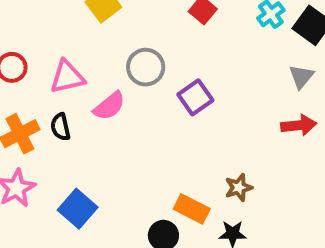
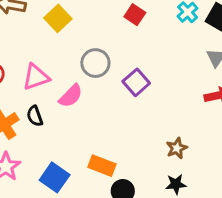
orange rectangle: (192, 209) -> (102, 166), moved

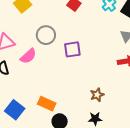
purple square: (136, 82) -> (72, 49), turned 30

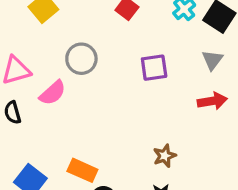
purple square: (72, 49) -> (154, 68), moved

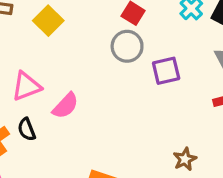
gray circle: (81, 59) -> (127, 46), moved

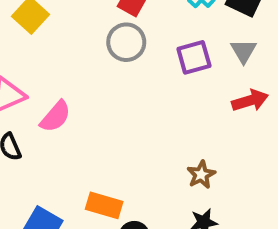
purple square: (166, 71) -> (194, 57), moved

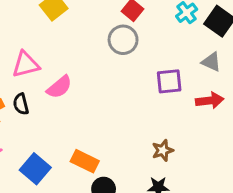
gray triangle: (244, 51) -> (211, 62), turned -45
purple square: (194, 57) -> (169, 81), moved

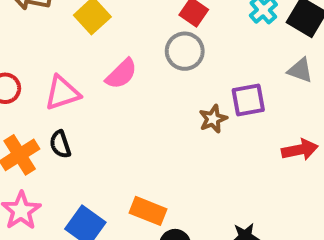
pink semicircle: (59, 87) -> (121, 74), moved
red arrow: (210, 100) -> (300, 150), moved
brown star: (163, 150) -> (213, 119), moved

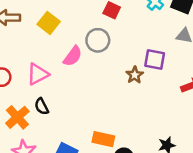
gray circle: (185, 51) -> (98, 40), moved
purple square: (248, 100) -> (155, 59), turned 30

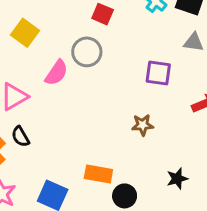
brown star: (135, 75) -> (143, 125), moved, turned 30

